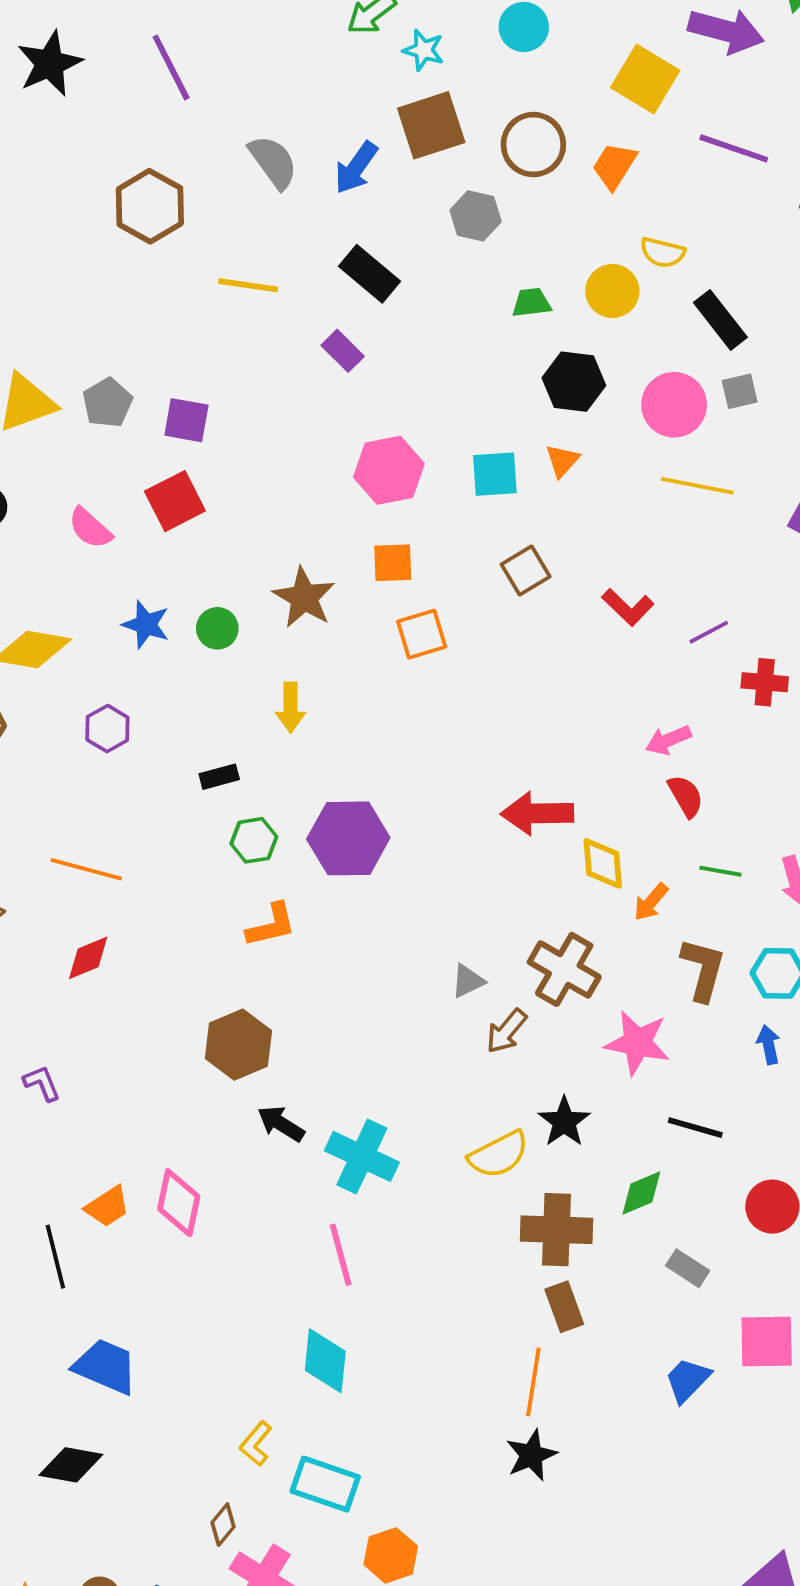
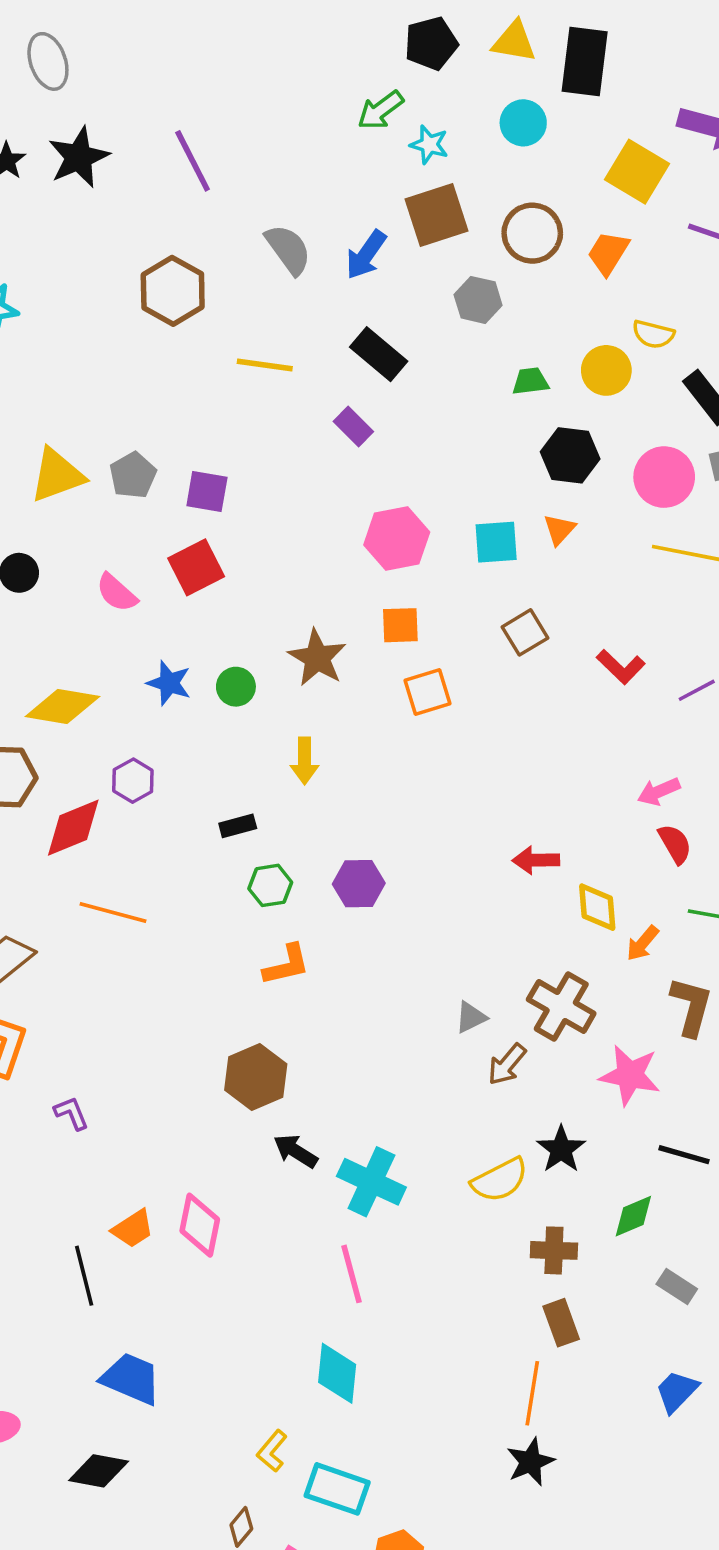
red arrow: (537, 813) -> (536, 860), size x0.7
purple hexagon: (348, 838) -> (359, 884), size x0.7
red diamond: (88, 958) -> (73, 828), moved, size x1.4
brown cross: (557, 1230) -> (554, 1250), size x0.7

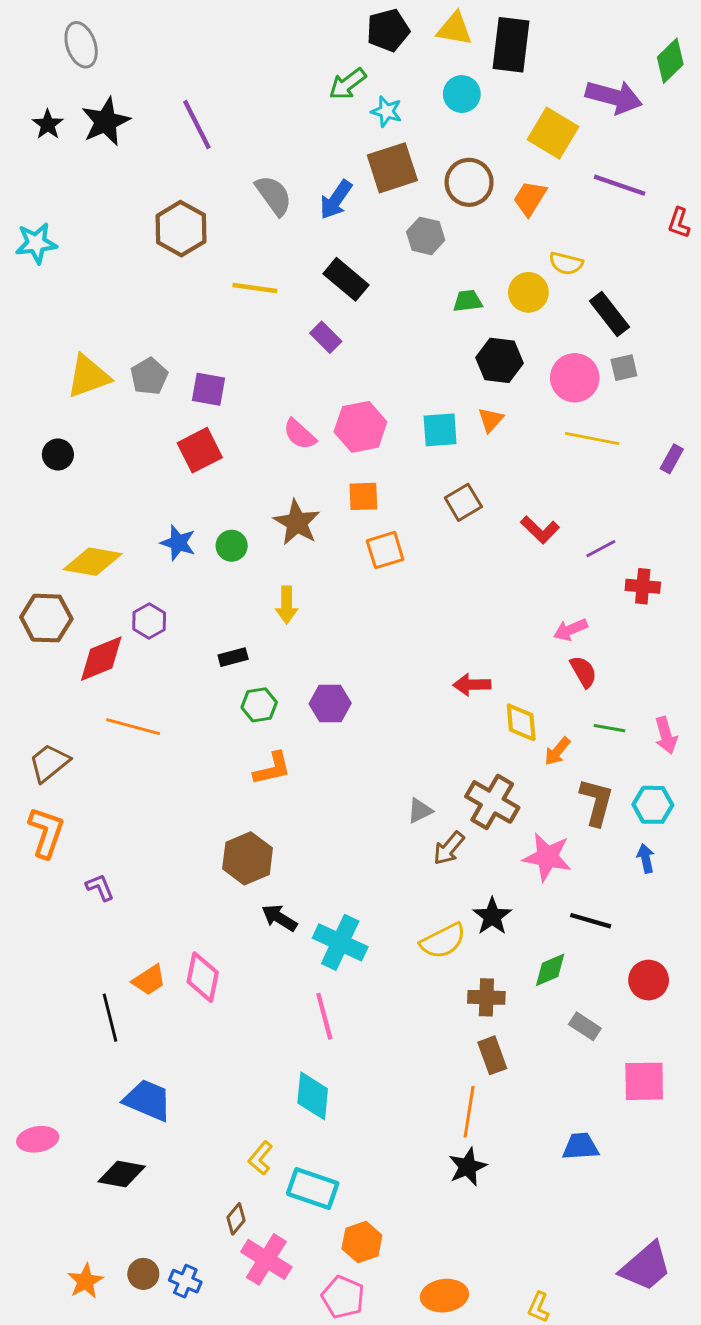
pink semicircle: (117, 593) -> (300, 434), moved
blue trapezoid: (677, 1391) -> (581, 1146), moved, turned 42

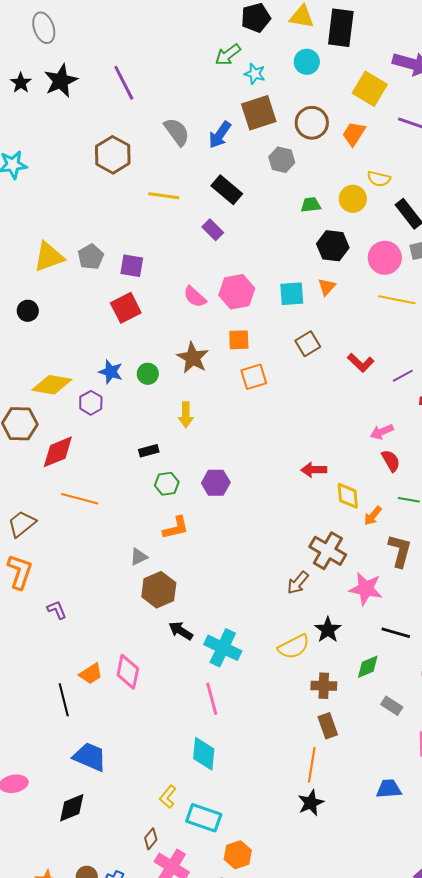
purple hexagon: (149, 621) -> (91, 403), moved
gray triangle: (420, 811) -> (139, 557), moved
black diamond: (122, 1174) -> (72, 808), turned -32

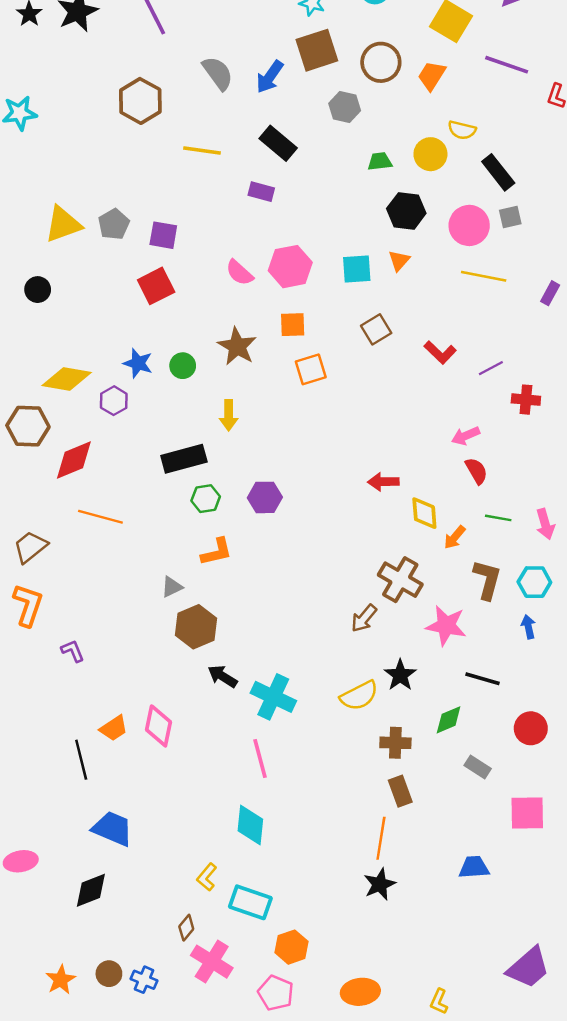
purple rectangle: (213, 230) -> (261, 192), turned -30
black rectangle: (149, 451) -> (184, 459), size x1.8

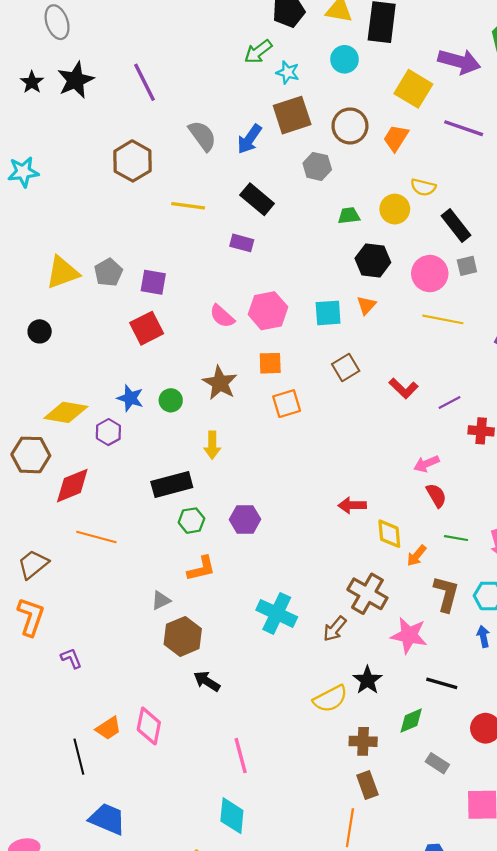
cyan cross: (273, 697) -> (277, 613), moved

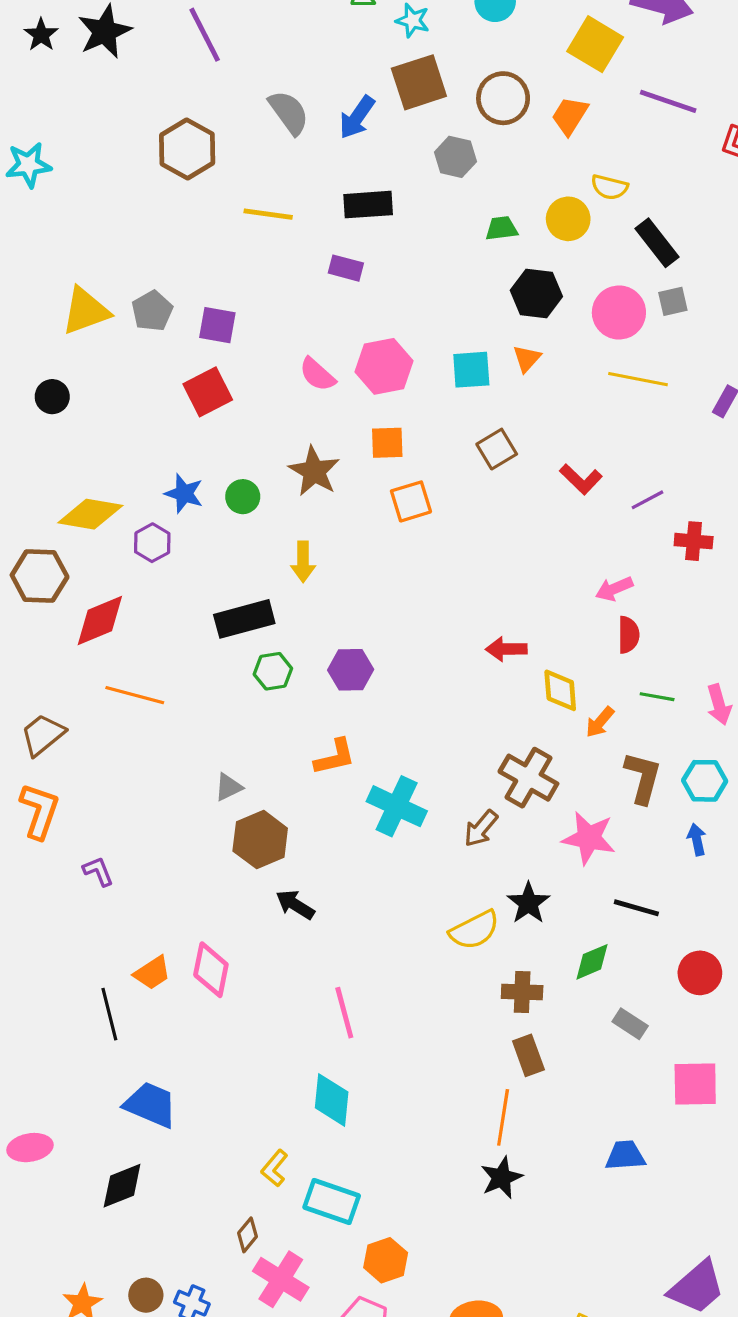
black rectangle: (257, 199) -> (368, 205), turned -44
red semicircle: (436, 495) -> (628, 635), turned 30
orange L-shape: (201, 569) -> (335, 757), moved

